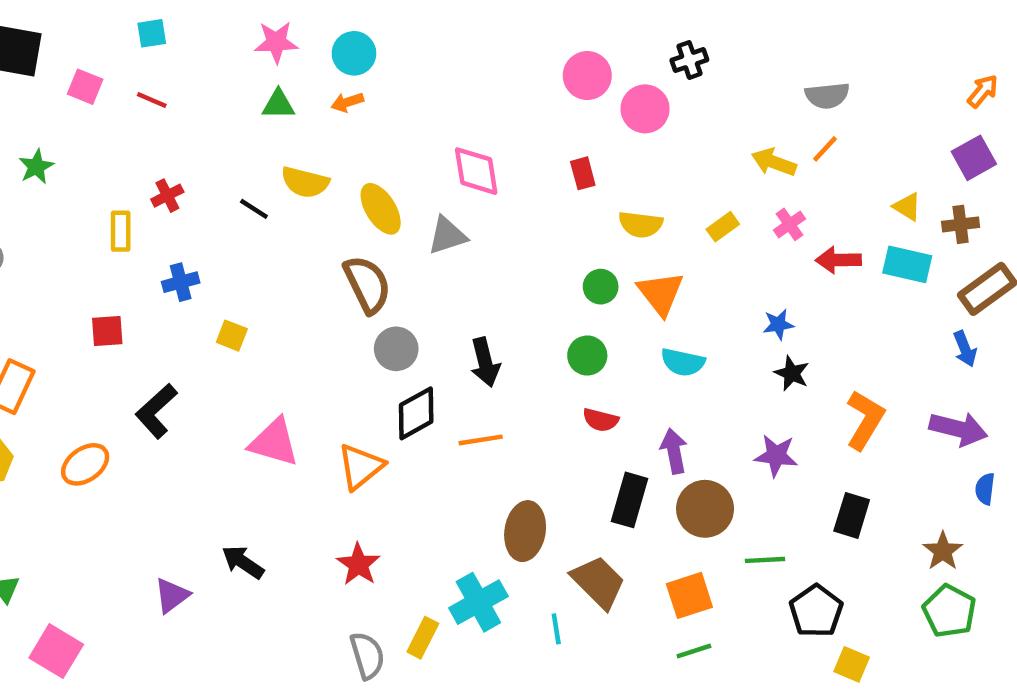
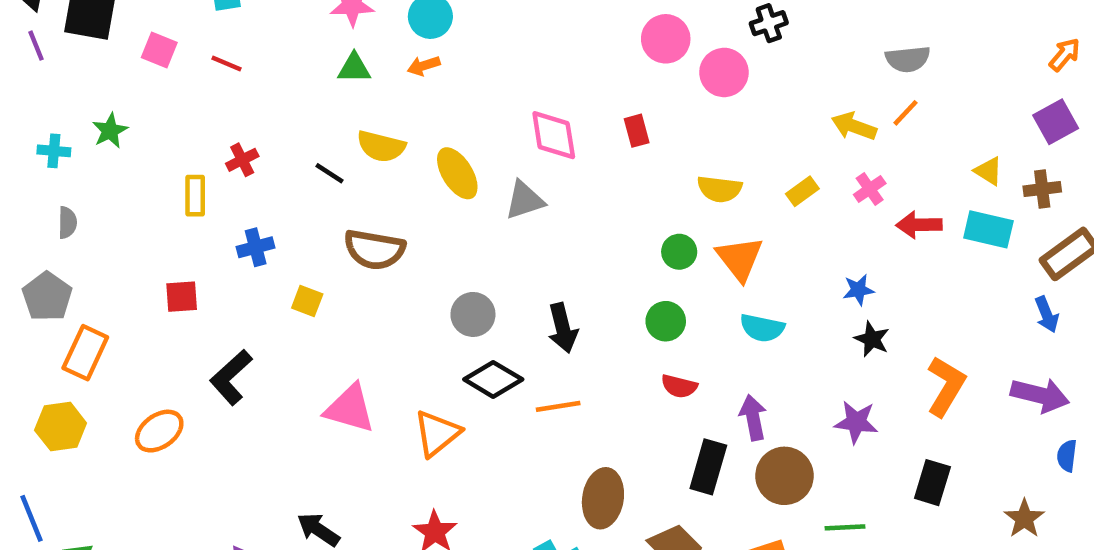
red rectangle: (583, 173) -> (637, 131), moved
brown semicircle: (367, 284) -> (374, 249), moved, turned 126
black diamond: (416, 413) -> (493, 379), turned 60

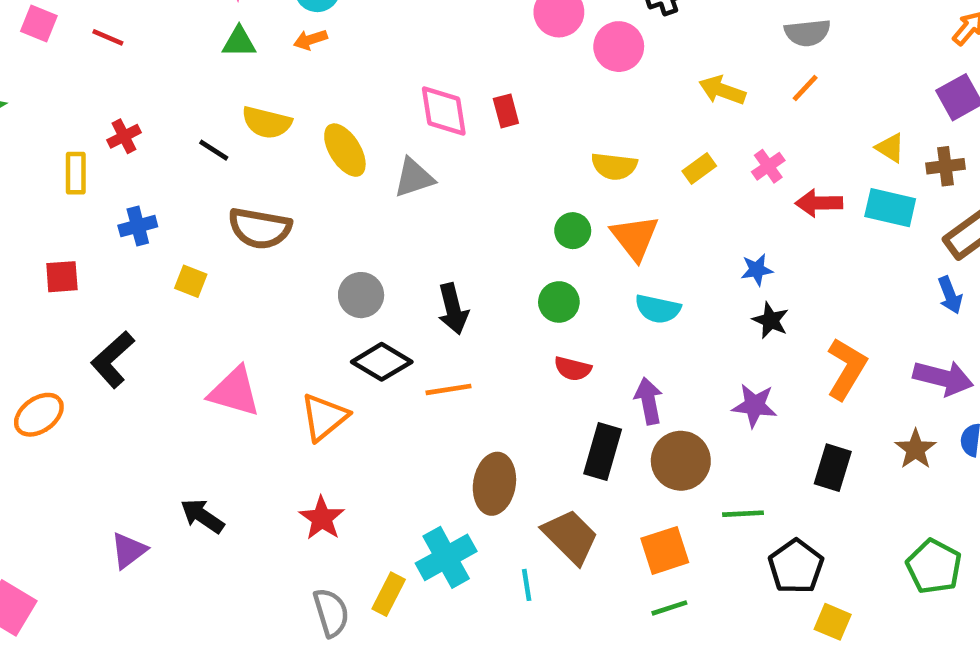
yellow arrow: (854, 126) -> (722, 90), moved
red rectangle: (637, 131) -> (506, 111), moved
brown star: (1024, 518) -> (916, 449), moved

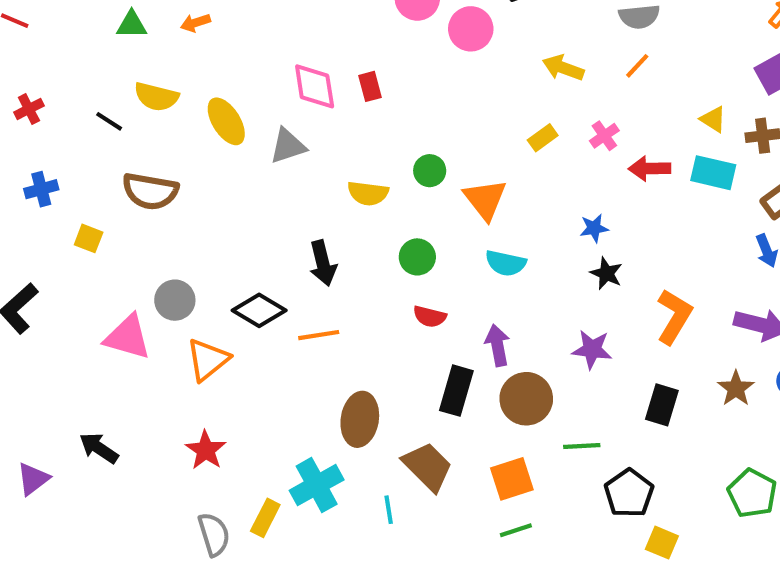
yellow semicircle: (614, 166) -> (368, 193), moved
green circle: (573, 231) -> (430, 171), moved
gray circle: (361, 295) -> (175, 300), moved

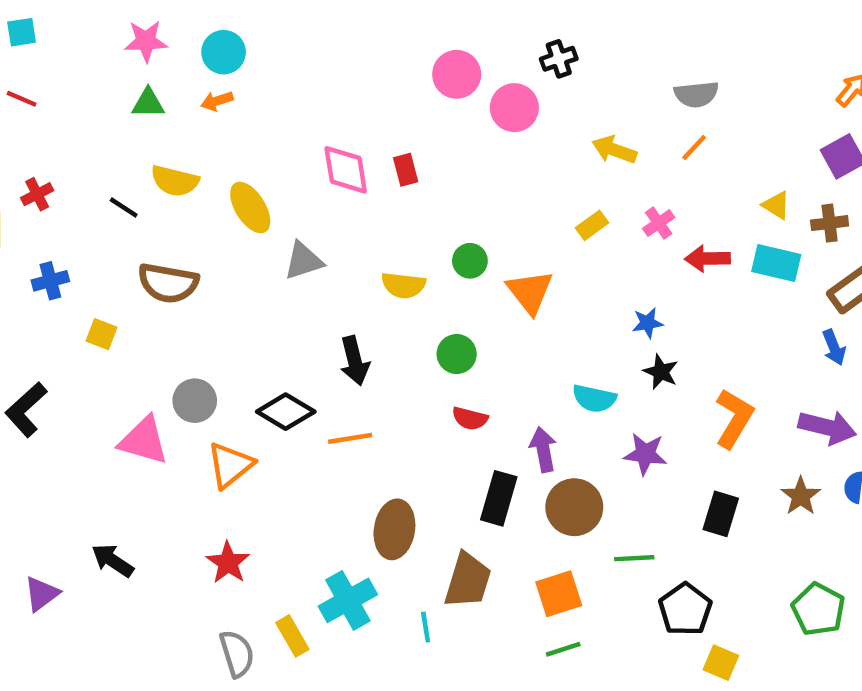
gray triangle: (288, 146) -> (303, 261), moved
cyan semicircle: (506, 263) -> (594, 398), moved
brown trapezoid: (428, 467) -> (468, 580), turned 62
yellow rectangle: (265, 518) -> (292, 636), turned -57

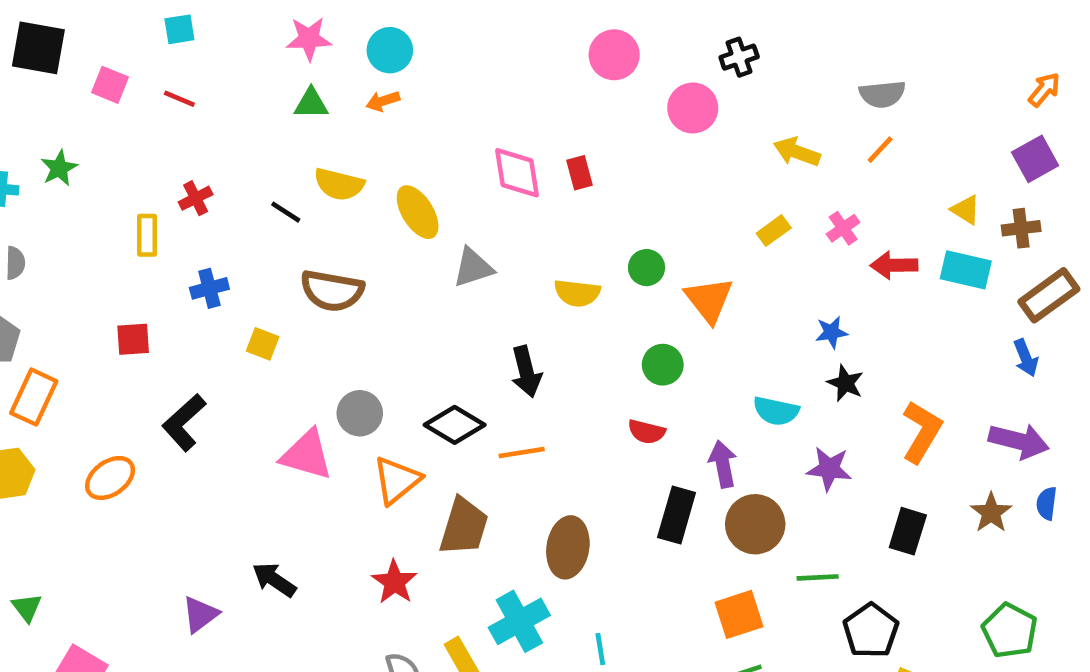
pink circle: (457, 74) -> (614, 55), moved
green circle: (457, 354) -> (663, 365), moved
brown trapezoid: (468, 580) -> (464, 527), moved

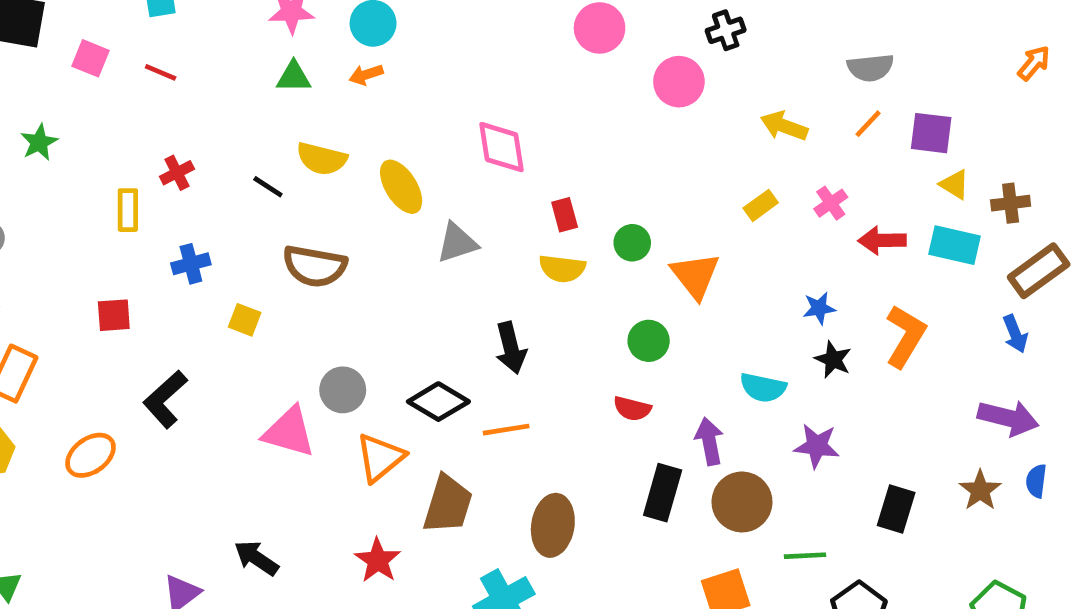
purple square: (1035, 159) -> (931, 133), moved, turned 36
red rectangle: (579, 173) -> (565, 215), moved
orange L-shape: (922, 432) -> (905, 336), moved

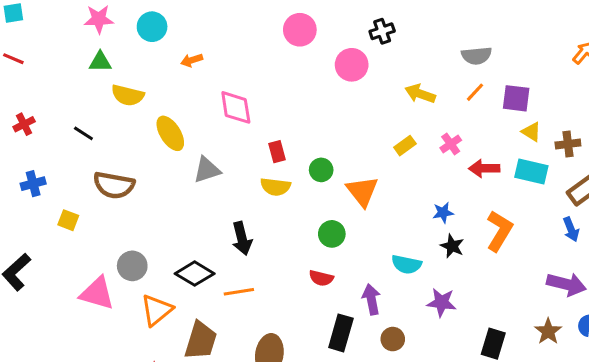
orange arrow: (366, 75) -> (192, 60), moved
yellow semicircle: (322, 159) -> (128, 95), moved
brown circle: (742, 502) -> (393, 339), size x0.6

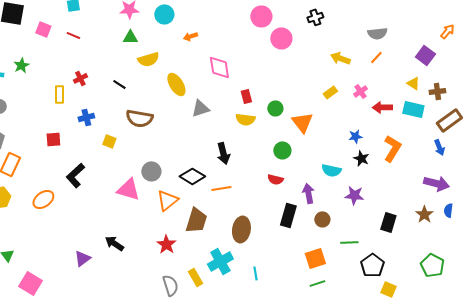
pink circle: (352, 65) -> (281, 38), moved
yellow semicircle: (128, 95) -> (148, 59), turned -30
purple square: (516, 98) -> (425, 55), moved, turned 30

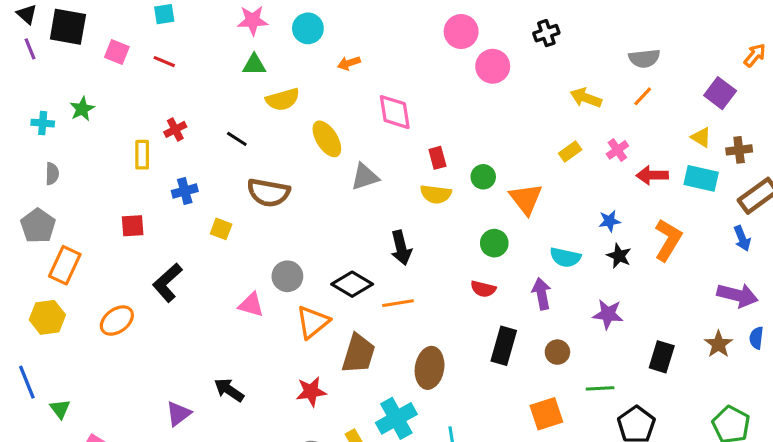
cyan semicircle: (331, 170) -> (565, 257), moved
pink triangle: (128, 189) -> (251, 305), size x0.7
purple arrow: (308, 193) -> (542, 294), moved
red star: (166, 244) -> (311, 392), turned 30

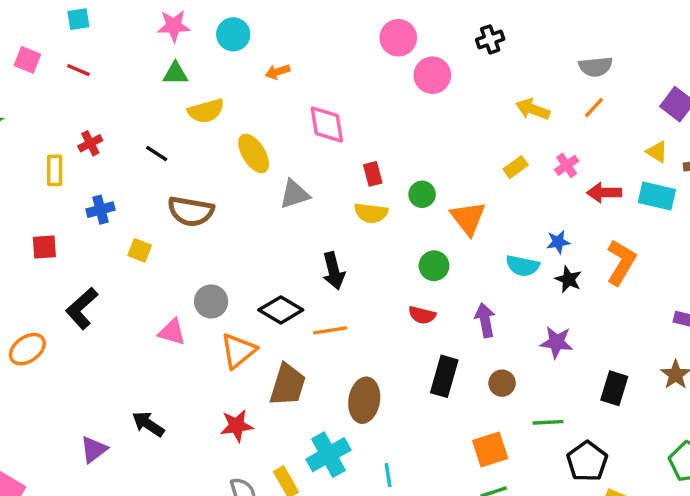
cyan semicircle: (565, 257) -> (522, 266), moved

